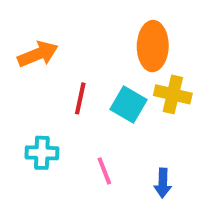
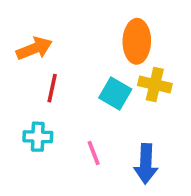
red line: (80, 98) -> (52, 88), moved
blue arrow: (163, 183) -> (146, 164), size x1.5

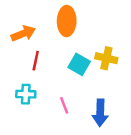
orange ellipse: (137, 41) -> (67, 21), moved

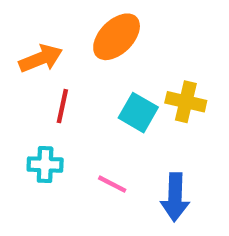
orange ellipse: (67, 21) -> (117, 37), turned 44
pink line: (64, 105) -> (112, 184), turned -42

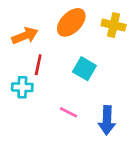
yellow cross: (186, 102) -> (114, 25), moved
cyan cross: (45, 165) -> (22, 87), moved

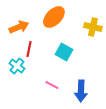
yellow cross: (114, 25) -> (93, 27), moved
cyan cross: (22, 87) -> (17, 66), turned 35

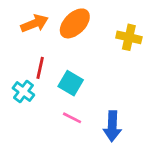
orange arrow: (19, 27) -> (35, 23), moved
cyan square: (64, 52) -> (71, 83), moved

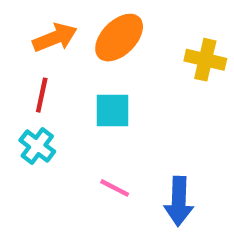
red line: (40, 68) -> (42, 95), moved
cyan square: (71, 83) -> (112, 111), moved, turned -30

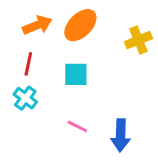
yellow cross: (205, 60) -> (138, 40), turned -35

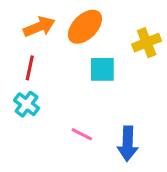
cyan square: (76, 74) -> (102, 69), moved

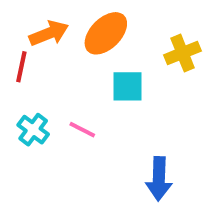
red line: (30, 68) -> (21, 67), moved
pink line: (82, 134) -> (82, 130), moved

